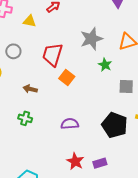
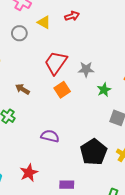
gray star: (91, 39) -> (86, 69), moved, size x0.7
gray circle: (13, 51) -> (19, 33), moved
red star: (75, 161) -> (29, 173), moved

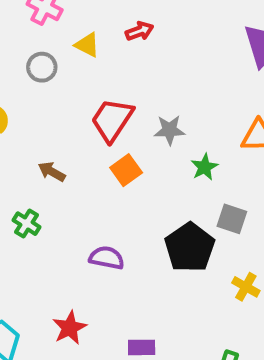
black pentagon: (94, 152) -> (190, 247), moved

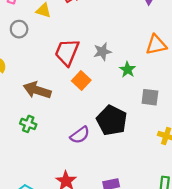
brown arrow: (52, 172) -> (37, 90), size x1.6
black pentagon: (190, 247) -> (112, 120), moved
purple semicircle: (107, 258) -> (80, 135), turned 144

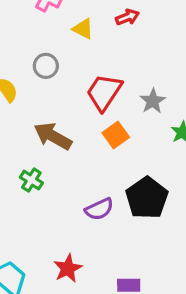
gray circle: (19, 29) -> (46, 66), moved
gray star: (102, 52) -> (153, 101), turned -30

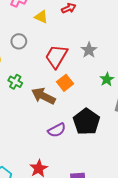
gray star: (153, 101) -> (89, 50), moved
brown arrow: (53, 136) -> (43, 96), moved
green cross: (31, 180) -> (15, 82), moved

